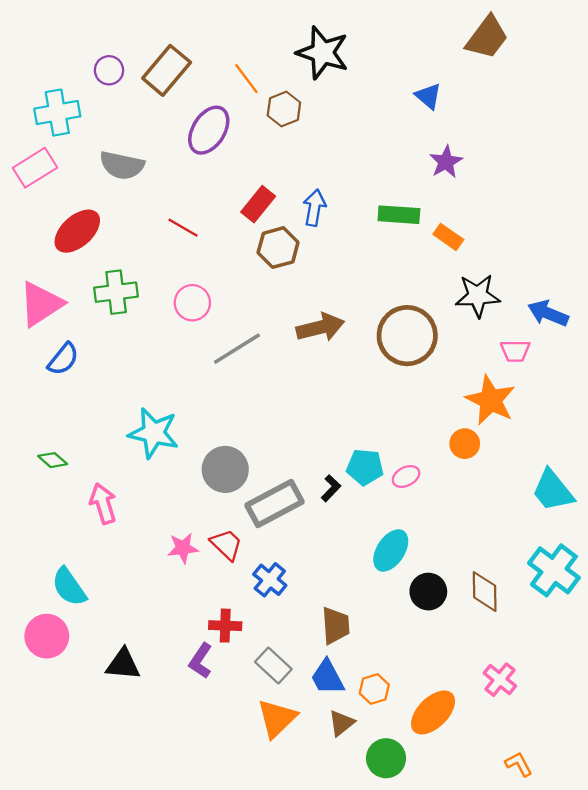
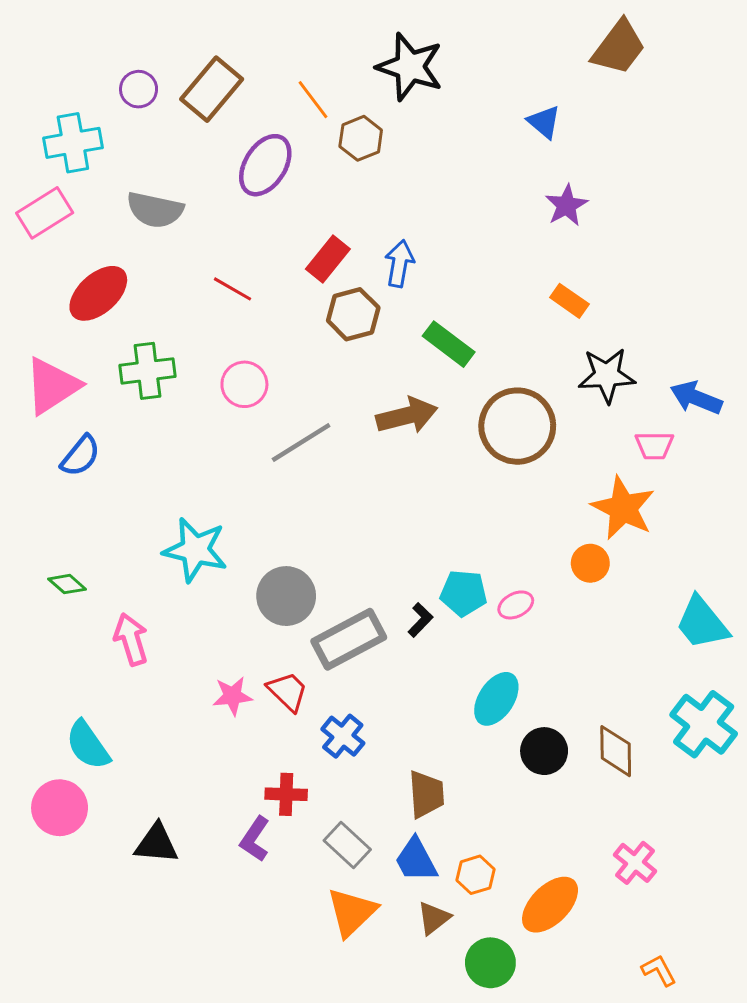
green rectangle: (399, 215) -> (449, 344), moved, turned 33

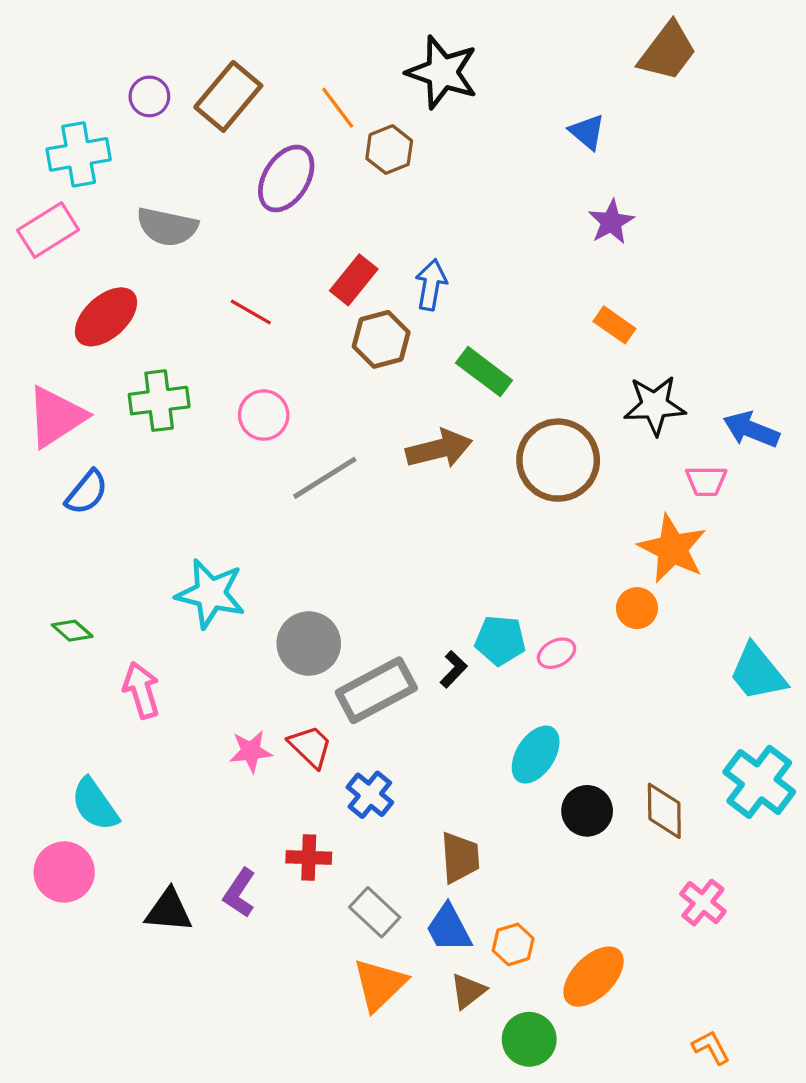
purple L-shape: (255, 839) -> (240, 893), moved
pink cross: (635, 863) -> (703, 903), moved

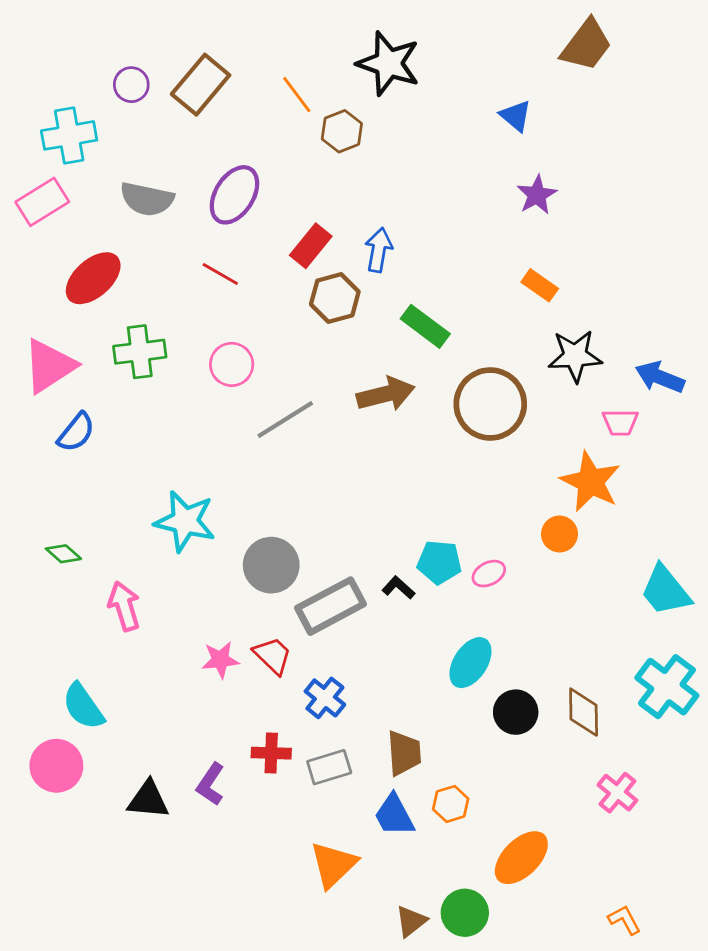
purple ellipse: (286, 179) -> (234, 195), moved
black L-shape: (454, 669) -> (398, 588), turned -92
gray rectangle: (375, 912) -> (329, 767), moved, turned -60
orange hexagon: (513, 944) -> (451, 804), moved
brown triangle: (468, 991) -> (411, 921), moved

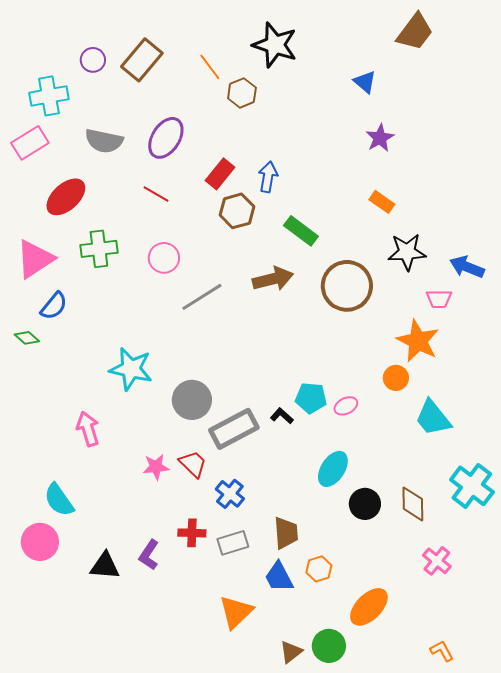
green diamond: (63, 554) -> (27, 338), moved
cyan trapezoid: (665, 591) -> (433, 418), moved

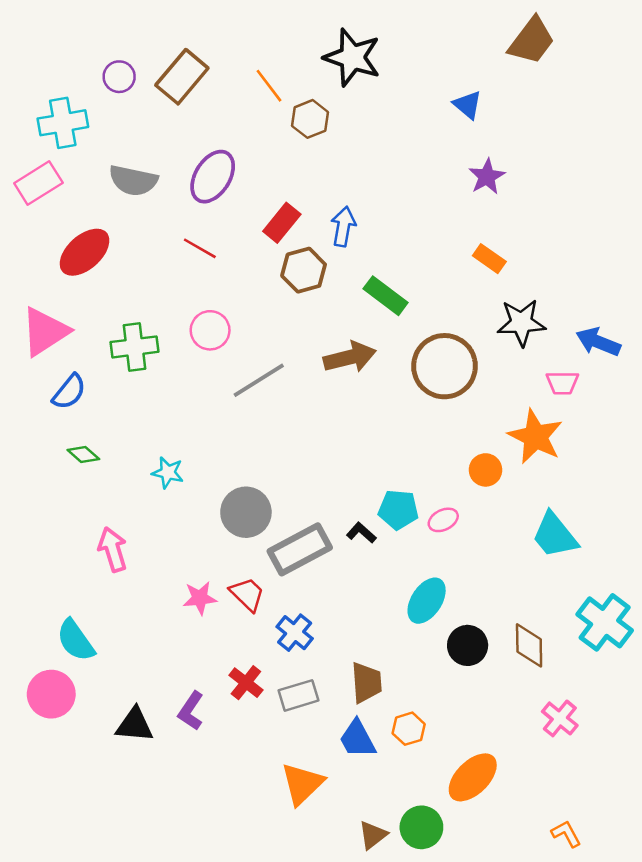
green cross: (99, 249) -> (134, 347), moved
green diamond: (27, 338) -> (83, 455), moved
cyan star: (131, 369) -> (168, 473), size x0.6
orange circle: (396, 378) -> (485, 470), moved
red cross: (192, 533) -> (246, 683), turned 36

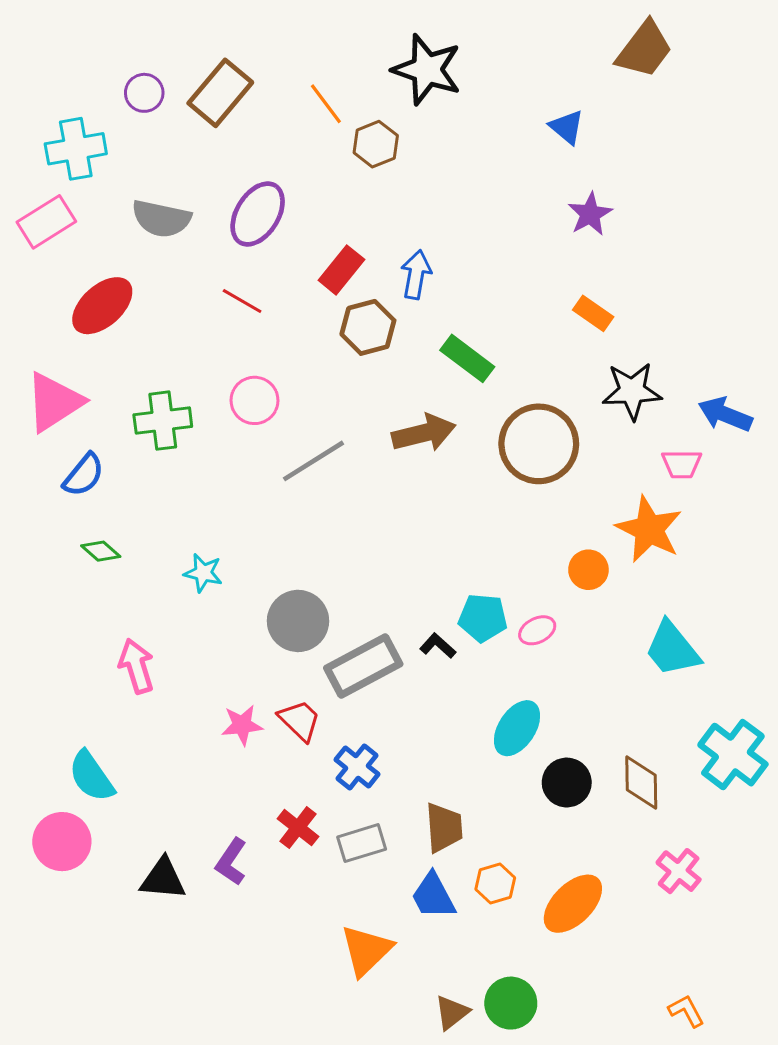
orange ellipse: (473, 777) -> (573, 904), moved

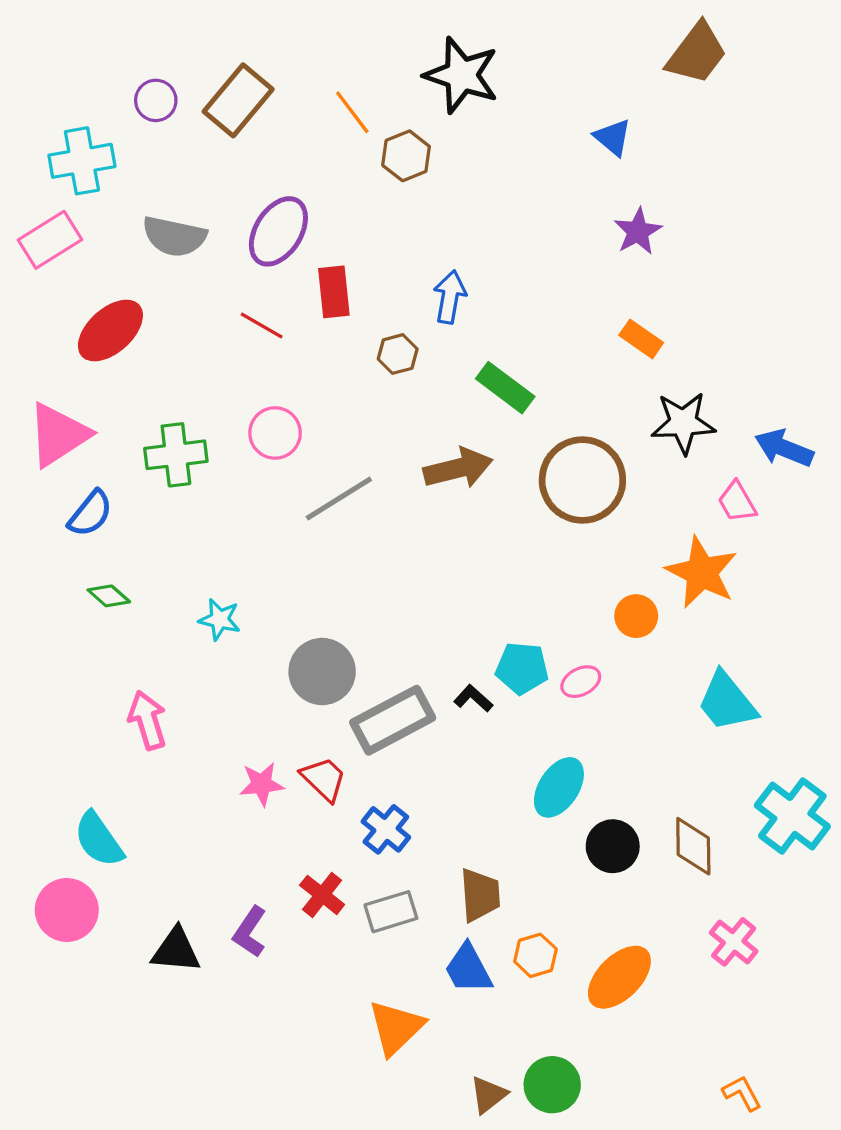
red rectangle: (341, 270) -> (334, 292), moved, turned -45
brown hexagon: (368, 327) -> (398, 354), size x0.7
pink trapezoid: (682, 464) -> (737, 502), turned 60

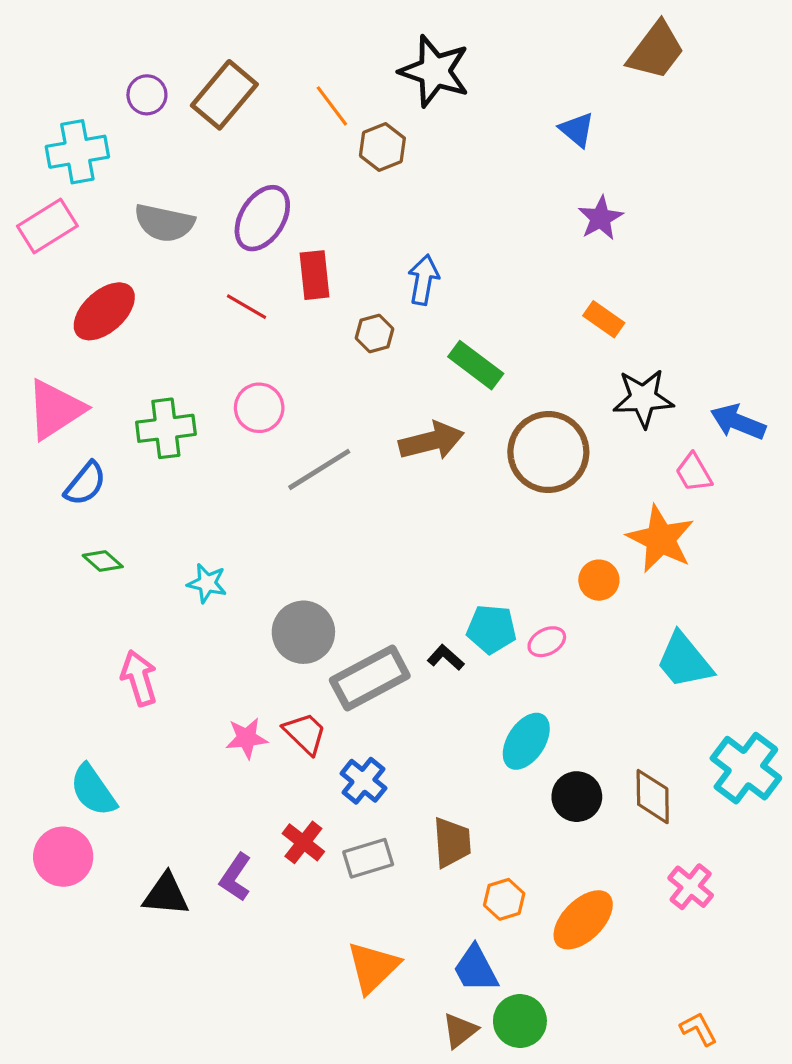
blue trapezoid: (468, 969) -> (476, 969), moved

